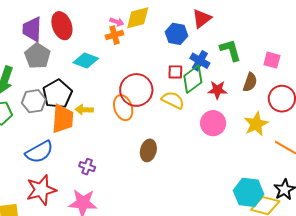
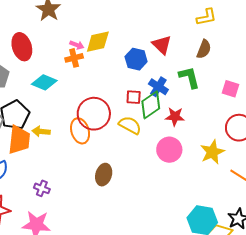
red triangle: (202, 19) -> (162, 45), turned -40
brown semicircle: (250, 82) -> (204, 49), moved

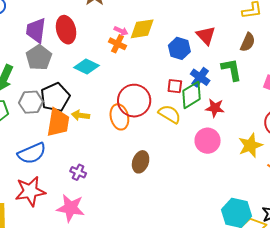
orange cross: (74, 58) -> (117, 44), turned 36

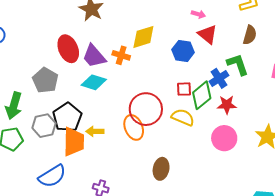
purple trapezoid: (36, 30) -> (94, 56), moved, turned -40
pink arrow: (121, 31) -> (198, 14), moved
blue cross: (200, 77) -> (219, 78), moved, turned 30

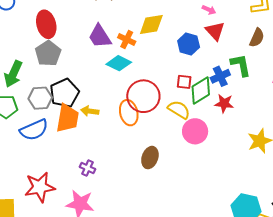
red ellipse: (68, 49) -> (46, 24), moved
cyan diamond: (94, 82) -> (119, 63), moved
pink circle: (224, 138) -> (195, 131), moved
blue semicircle: (52, 176) -> (34, 130), moved

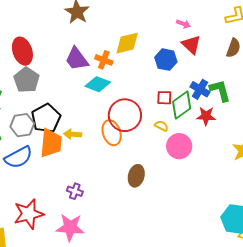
green L-shape: (241, 65) -> (220, 91), moved
blue cross: (220, 76) -> (200, 89), turned -30
yellow semicircle: (179, 110) -> (161, 126), size x0.6

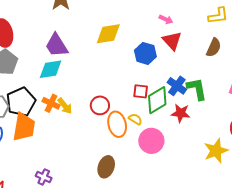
orange cross: (104, 60) -> (51, 103), moved
cyan diamond: (98, 84) -> (51, 69), moved, turned -35
red circle: (125, 115) -> (100, 105), size x0.6
orange ellipse: (112, 133) -> (117, 124), moved
yellow arrow: (73, 134) -> (65, 106), moved, turned -138

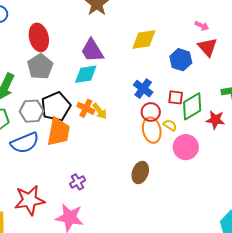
blue cross: (177, 86) -> (143, 89), moved
red circle: (100, 105) -> (151, 112), moved
purple cross: (44, 177) -> (78, 182), turned 35

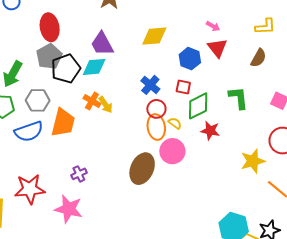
red square: (176, 97) -> (183, 87), moved
black pentagon: (56, 107) -> (66, 69), moved
red star: (215, 120) -> (210, 131), moved
pink circle: (186, 147) -> (172, 151), moved
brown ellipse: (140, 172) -> (142, 169), size x1.4

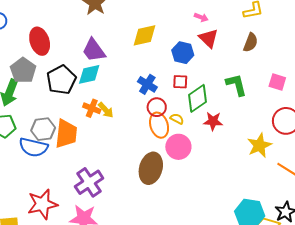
gray pentagon: (49, 56) -> (23, 70), moved
gray hexagon: (38, 100) -> (43, 129), moved
blue semicircle: (29, 132) -> (33, 147), turned 40
purple cross: (79, 174) -> (89, 182), size x1.8

